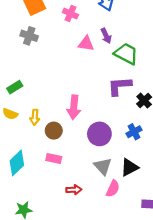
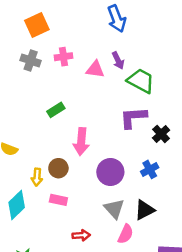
pink cross: (70, 14) -> (63, 57), moved, turned -32
green rectangle: (15, 87) -> (56, 110), moved
yellow arrow: (35, 117) -> (37, 177), moved

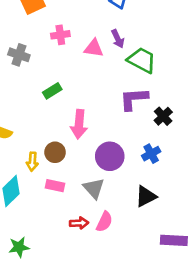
gray cross: (31, 60) -> (19, 55), moved
gray triangle: (114, 209) -> (94, 188), moved
pink semicircle: (126, 234) -> (104, 222), moved

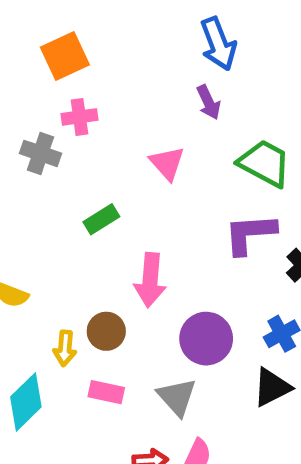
pink cross: (60, 35) -> (79, 117), moved
purple arrow: (118, 39) -> (209, 102), moved
pink triangle: (94, 48) -> (167, 163), moved, turned 40
black triangle: (146, 196) -> (272, 387), moved

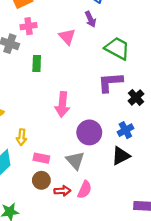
pink triangle: (167, 163) -> (67, 37), moved
green rectangle: (101, 219) -> (37, 64), moved, turned -56
brown circle: (106, 331) -> (41, 180), moved

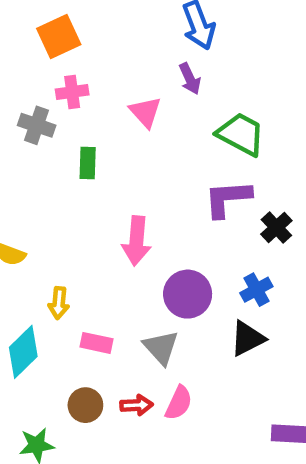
brown circle: (41, 180) -> (85, 405), moved

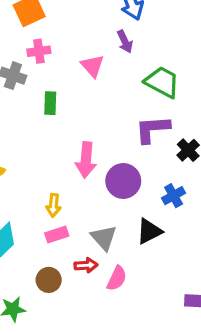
purple circle: (188, 294) -> (123, 181), moved
yellow arrow: (59, 303) -> (54, 205), moved
black triangle: (248, 338) -> (149, 231), moved
pink rectangle: (97, 343) -> (57, 235), turned -30
red arrow: (136, 405) -> (86, 265), moved

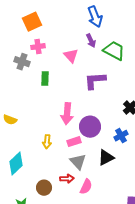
green trapezoid: (162, 82) -> (114, 51), moved
purple L-shape: (152, 129) -> (95, 81), moved
pink rectangle: (57, 235) -> (74, 142), moved

